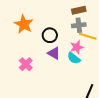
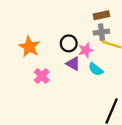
orange star: (24, 24) -> (29, 47), moved
pink star: (77, 47) -> (86, 50), moved

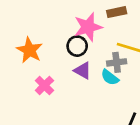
gray cross: (101, 32) -> (117, 62), moved
pink star: (86, 50) -> (88, 27), moved, size x1.5

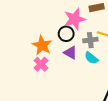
orange star: (30, 50) -> (42, 45), moved
gray cross: (117, 62) -> (90, 40), moved

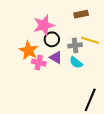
pink star: (75, 19) -> (44, 25), moved
pink cross: (41, 64) -> (39, 63), moved, turned -32

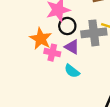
gray cross: (75, 45) -> (94, 33), size x1.5
cyan semicircle: (76, 63) -> (72, 71), moved

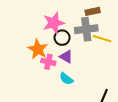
gray cross: (94, 33) -> (86, 29), moved

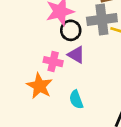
orange star: (38, 49) -> (40, 86), moved
cyan semicircle: (66, 79) -> (76, 99), moved, turned 32

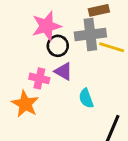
cyan semicircle: (76, 99) -> (86, 98), moved

